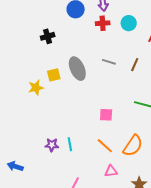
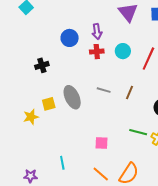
cyan line: (70, 144) -> (62, 163), moved
purple star: (52, 145) -> (31, 176), moved

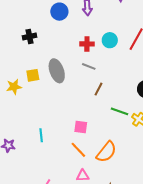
cyan circle: (123, 51) -> (110, 40), moved
red cross: (97, 52) -> (87, 44), moved
brown line: (129, 93) -> (98, 89), moved
pink square: (102, 143) -> (81, 127), moved

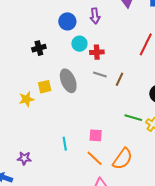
cyan circle: (110, 40) -> (79, 44), moved
brown line: (98, 89) -> (120, 79), moved
cyan line: (41, 135) -> (65, 144), moved

